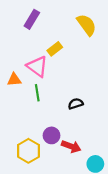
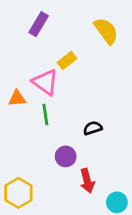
purple circle: (52, 135) -> (66, 156), moved
red arrow: (71, 146) -> (87, 181), turned 54
yellow hexagon: (28, 151) -> (18, 193), moved

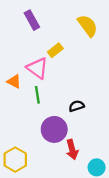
purple rectangle: (39, 24) -> (32, 20), turned -60
orange triangle: (17, 98) -> (14, 81), turned 32
purple circle: (66, 156) -> (54, 129), size x1.5

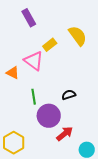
yellow semicircle: (88, 26) -> (78, 36), moved
green line: (37, 95) -> (34, 97), moved
red arrow: (72, 150) -> (65, 134), turned -114

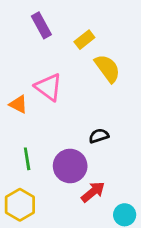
yellow semicircle: (78, 36) -> (107, 68), moved
yellow rectangle: (50, 45) -> (84, 40), moved
green line: (34, 97) -> (27, 159), moved

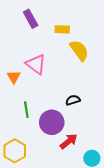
yellow rectangle: (84, 40) -> (62, 29), turned 40
orange triangle: (18, 104) -> (14, 77), turned 32
green line: (27, 159) -> (26, 110), moved

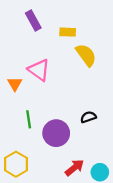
black semicircle: (73, 100) -> (88, 117), moved
red arrow: (69, 141) -> (75, 168), moved

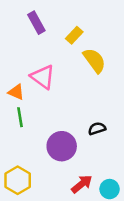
yellow rectangle: (68, 32) -> (74, 35), turned -49
orange triangle: (15, 84) -> (16, 92), turned -35
green line: (29, 119) -> (20, 117), moved

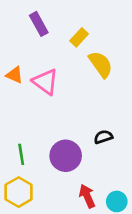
orange triangle: (16, 92) -> (15, 75), moved
green line: (20, 117) -> (21, 154), moved
red arrow: (82, 184) -> (87, 196), turned -75

